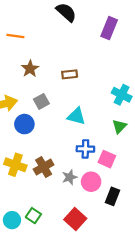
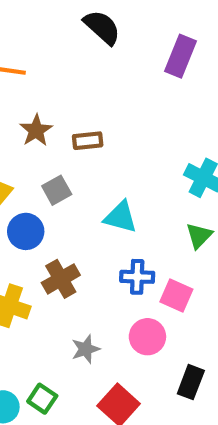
brown rectangle: (70, 74) -> (88, 141), moved
brown cross: (44, 167) -> (61, 279), moved
gray star: (70, 177) -> (86, 349), moved
black rectangle: (113, 196) -> (191, 382), moved

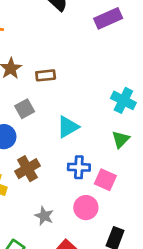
purple rectangle: (180, 56) -> (108, 18), turned 44
cyan triangle: (121, 217) -> (68, 127), turned -45
gray star: (86, 349) -> (44, 216), turned -30

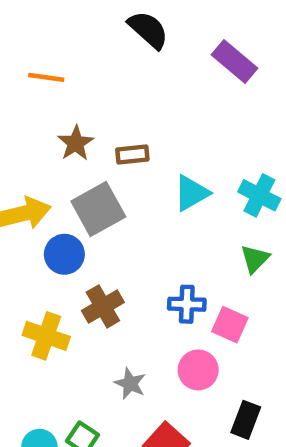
purple rectangle: (108, 18) -> (234, 62), turned 64
gray square: (25, 109) -> (98, 209), size x1.6
cyan triangle: (68, 127) -> (191, 193), moved

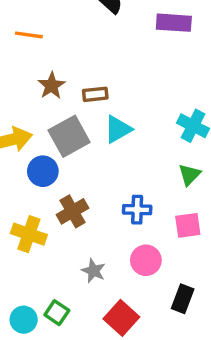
purple rectangle: (234, 62) -> (174, 23), turned -36
cyan triangle: (191, 193) -> (118, 129), moved
pink square: (230, 325) -> (188, 225), moved, turned -32

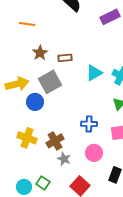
purple rectangle: (174, 23) -> (110, 17), turned -30
cyan triangle: (118, 129) -> (94, 73), moved
brown cross: (73, 211) -> (55, 141), moved

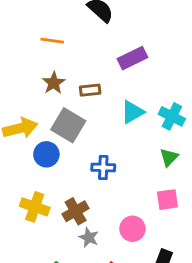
purple rectangle: (110, 17) -> (132, 58), moved
orange line: (27, 24) -> (52, 41), moved
gray square: (50, 82) -> (68, 125), turned -30
blue cross: (89, 124) -> (103, 167), moved

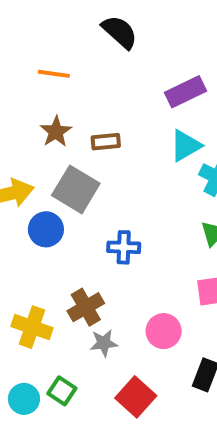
purple rectangle: (132, 58) -> (186, 92), moved
cyan triangle: (132, 112) -> (186, 146), moved
yellow cross: (35, 207) -> (32, 327), moved
gray star: (89, 238) -> (104, 343), turned -30

